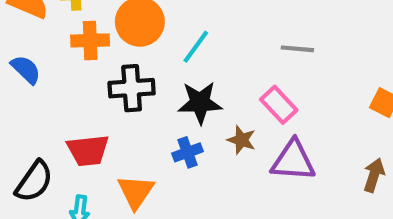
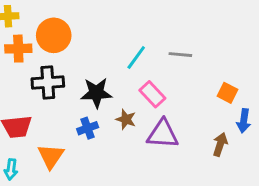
cyan line: (196, 47) -> (136, 57), moved
gray line: (297, 49) -> (180, 55), moved

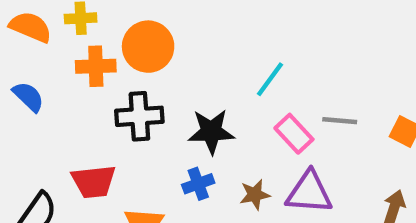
gray line: (180, 55) -> (340, 121), moved
brown star: (126, 119) -> (255, 195), moved, turned -30

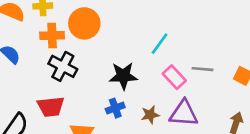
black cross: (139, 116) -> (63, 66), moved, turned 32

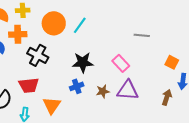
orange cross: (52, 36) -> (18, 34), moved
cyan line: (160, 44) -> (80, 25), moved
gray line: (202, 69) -> (142, 35), moved

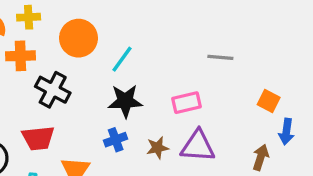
cyan line: (80, 25) -> (122, 59), moved
pink rectangle: (121, 63) -> (186, 103), turned -60

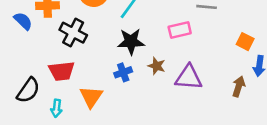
pink rectangle: (186, 103) -> (180, 30), moved
brown star: (157, 148) -> (157, 66), moved, turned 30

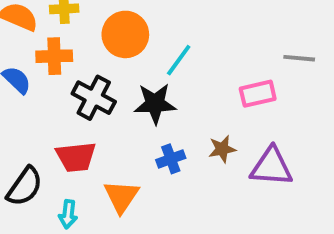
black star: (131, 42) -> (155, 104), moved
brown star: (157, 66) -> (222, 149), turned -30

